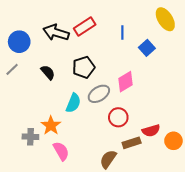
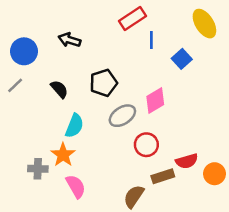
red rectangle: (85, 26) -> (132, 18), moved
black arrow: (56, 33) -> (69, 40), size x0.7
cyan semicircle: (73, 103) -> (74, 126), moved

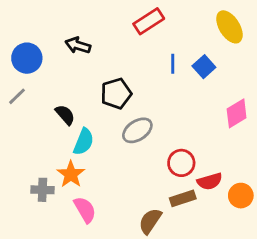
blue line: (151, 40) -> (173, 64), moved
black semicircle: (59, 89) -> (65, 115), moved
pink diamond: (155, 101) -> (237, 113), moved
red circle: (146, 145) -> (181, 163), moved

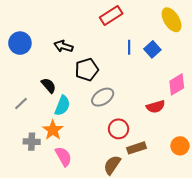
black arrow: (78, 45) -> (63, 46), moved
gray line: (17, 96) -> (21, 103), moved
red circle: (181, 163) -> (119, 129), moved
red semicircle: (210, 181) -> (156, 107), moved

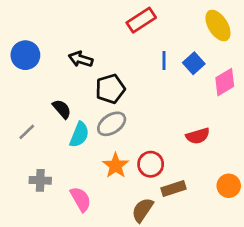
pink diamond: (177, 84) -> (225, 82), moved
gray ellipse: (103, 97) -> (112, 124), moved
orange star: (53, 130) -> (116, 166), moved

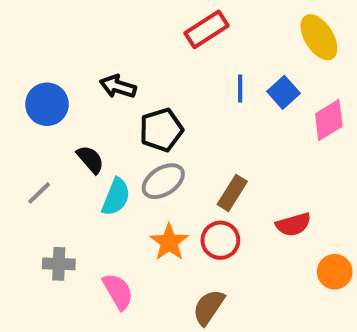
blue circle: (25, 55) -> (47, 104), moved
red semicircle: (198, 136) -> (293, 224), moved
brown rectangle: (174, 188) -> (232, 193), moved, turned -40

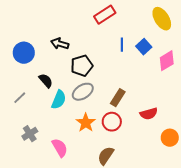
gray cross: (59, 264) -> (30, 134), turned -35

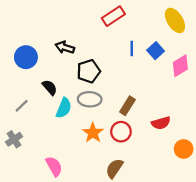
gray ellipse: (83, 92) -> (90, 99), turned 35
gray cross: (30, 134) -> (14, 139), moved
pink semicircle: (60, 148) -> (54, 166), moved

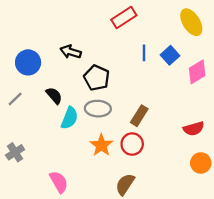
black pentagon: (89, 71) -> (97, 78), turned -30
gray line: (22, 106) -> (15, 99), moved
red semicircle: (161, 123) -> (194, 129), moved

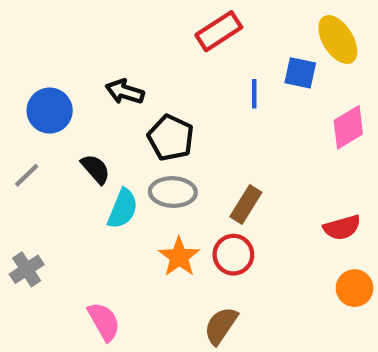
blue square: (170, 55) -> (300, 73), moved, turned -36

